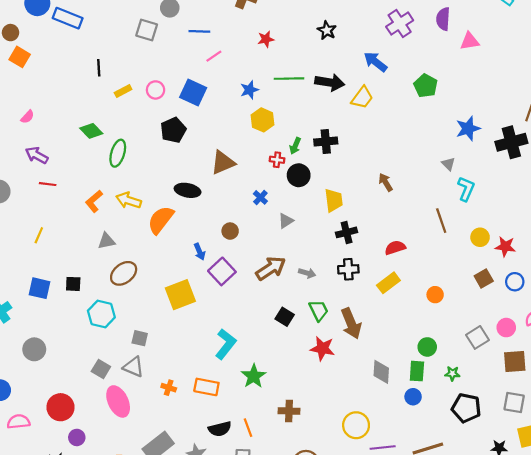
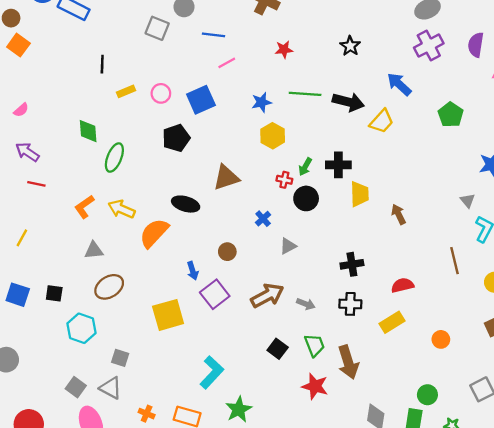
blue square: (193, 93) -> (201, 100), turned 36
green diamond: (91, 131) -> (88, 131), turned 35
yellow trapezoid: (334, 200) -> (360, 194), moved

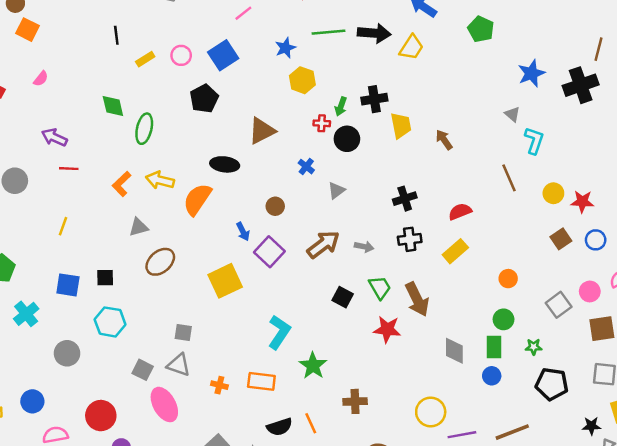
pink semicircle: (21, 110) -> (41, 79), moved
cyan hexagon: (81, 328) -> (110, 322), moved
orange circle: (441, 339) -> (508, 279), moved

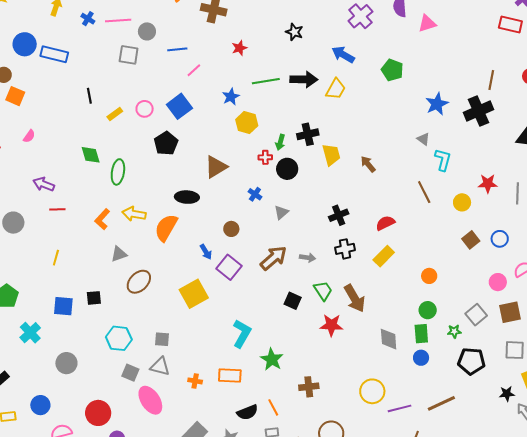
red star: (582, 202) -> (488, 184), moved
gray square: (559, 305) -> (476, 315), moved
cyan hexagon: (110, 322) -> (119, 338), moved

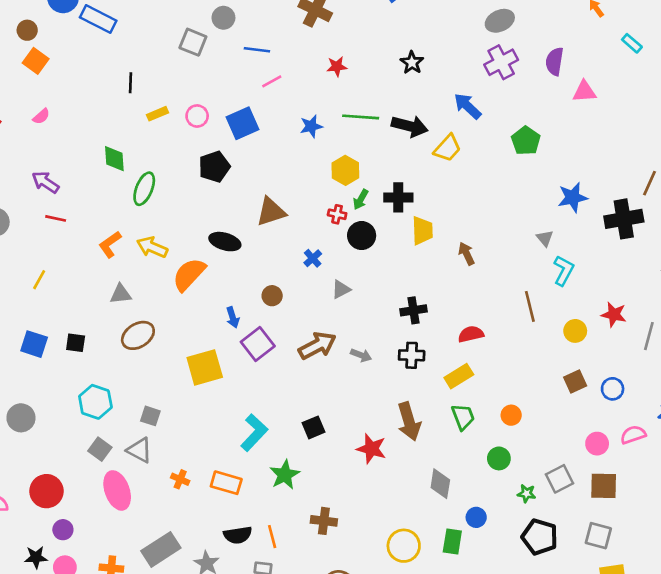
yellow hexagon: (247, 123) -> (345, 170), moved
green trapezoid: (323, 291) -> (463, 417), moved
black square: (293, 301) -> (314, 427), moved, turned 30
green rectangle: (421, 334) -> (452, 541), moved

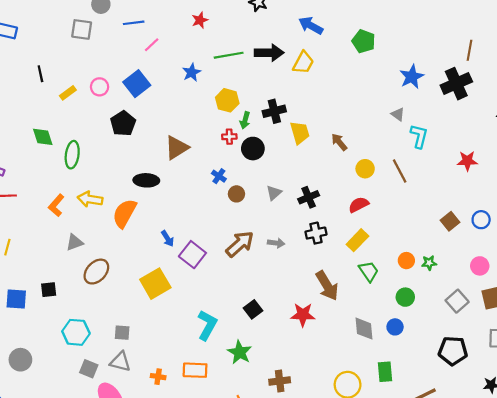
gray triangle: (341, 289) -> (274, 193), moved
brown circle: (272, 296) -> (236, 194), moved
yellow circle: (575, 331) -> (365, 169), moved
green star: (527, 494) -> (429, 263), moved
blue circle: (476, 517) -> (395, 327), moved

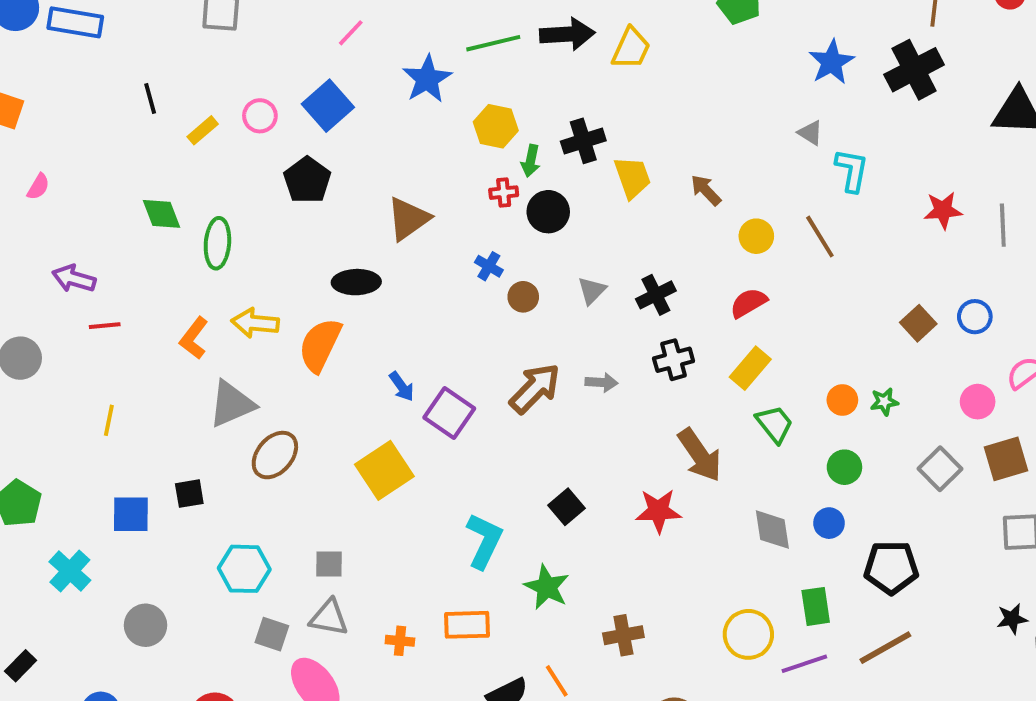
blue star: (192, 72) -> (427, 79), size x1.4
gray triangle: (75, 242) -> (232, 404), size x1.5
black pentagon: (453, 351) -> (891, 567), moved

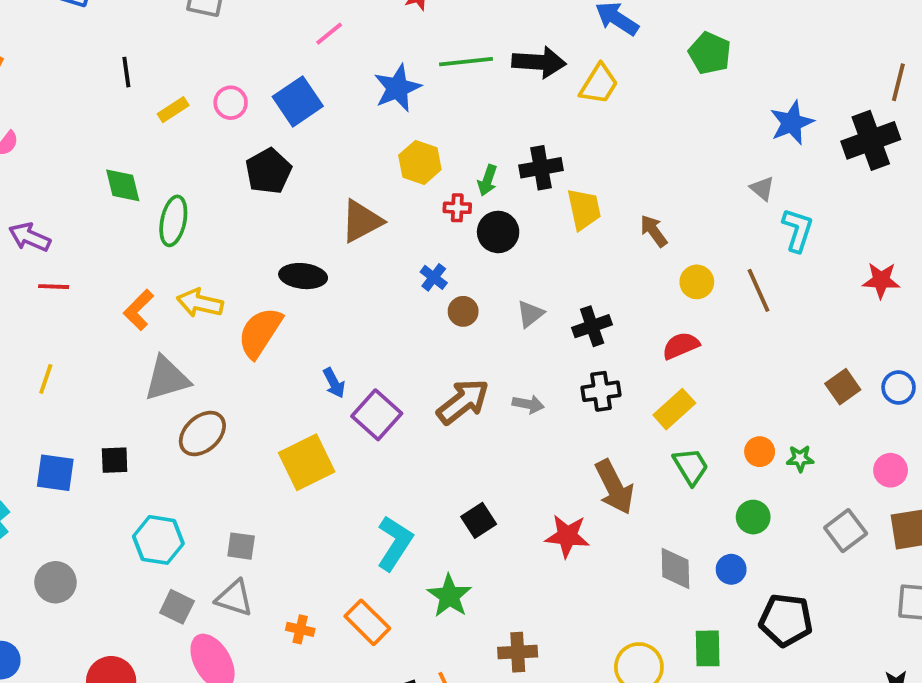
yellow hexagon: (496, 126) -> (420, 162), moved
orange rectangle: (467, 625) -> (367, 622), turned 39

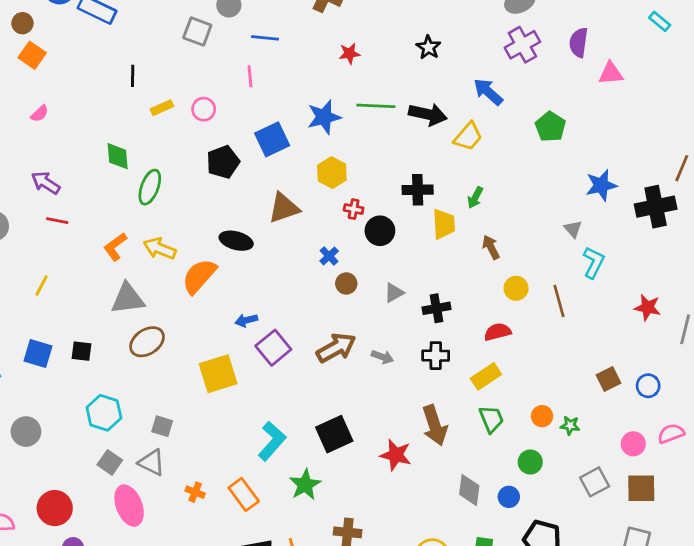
pink line: (329, 34) -> (250, 76), moved, turned -65
blue square: (298, 101) -> (272, 139), moved
green arrow: (487, 180) -> (475, 198), moved
blue arrow: (334, 383) -> (246, 320), turned 95
black square: (479, 520) -> (334, 434), size x1.5

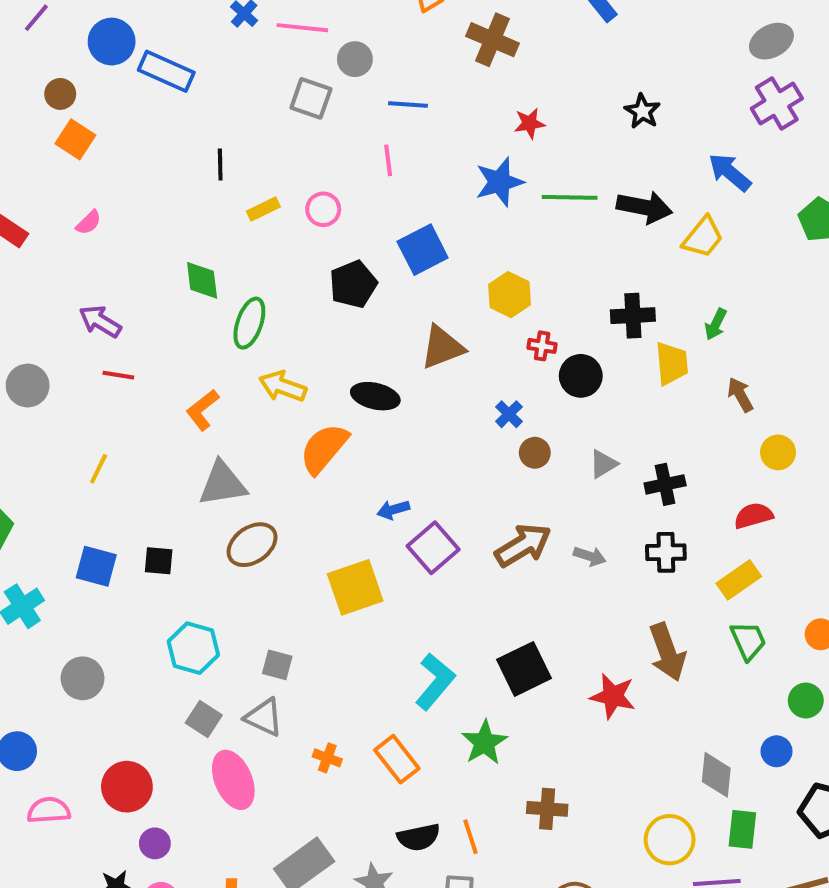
blue star: (324, 117) -> (499, 182), moved
yellow arrow: (160, 248) -> (283, 386), moved
gray diamond: (469, 490) -> (716, 775), moved

